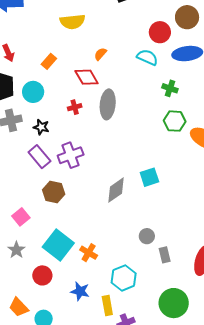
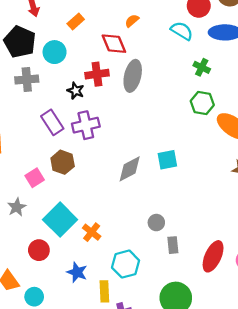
red cross: (75, 107) -> (97, 74), size x1.5
black star: (41, 127) -> (76, 91), moved
pink square: (21, 217) -> (35, 178), moved
gray star: (16, 250) -> (17, 207), moved

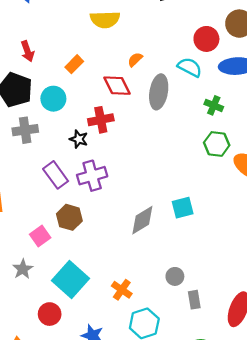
gray ellipse: (133, 76) -> (159, 92), moved
orange cross: (92, 232) -> (122, 290), moved

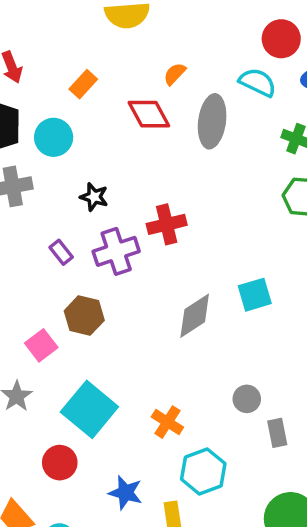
red cross: (101, 120) -> (167, 224), moved
purple rectangle: (56, 175) -> (61, 252), size x0.6

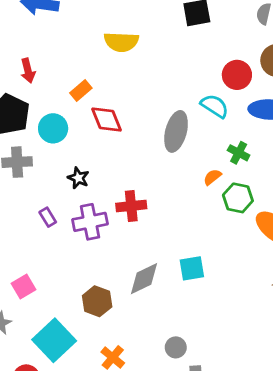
orange semicircle: (175, 74) -> (212, 177), moved
red diamond: (149, 114) -> (106, 120), moved
brown hexagon: (84, 316) -> (97, 301), moved

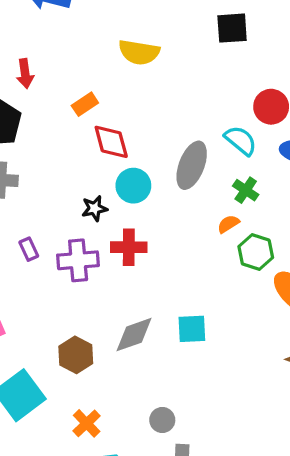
cyan circle: (53, 128) -> (133, 186), moved
green cross: (239, 153) -> (246, 190), moved
black star: (78, 178) -> (94, 208), moved, turned 30

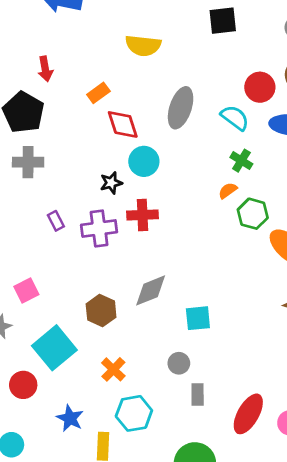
gray ellipse: (192, 165) -> (181, 108), moved
cyan square: (192, 329) -> (198, 318), moved

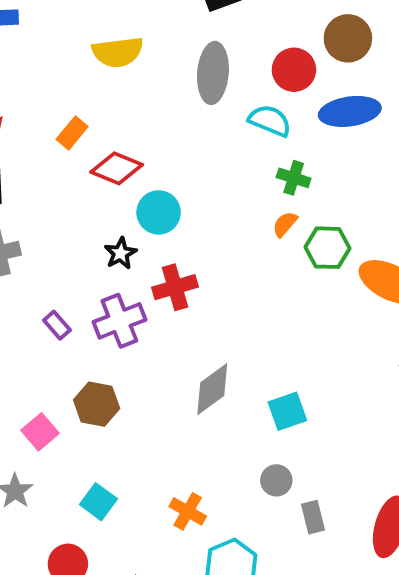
gray ellipse: (181, 108) -> (213, 73), moved
red diamond: (123, 124) -> (117, 168), turned -36
brown hexagon: (101, 311) -> (97, 404), moved
cyan square: (54, 348) -> (98, 502), size x0.6

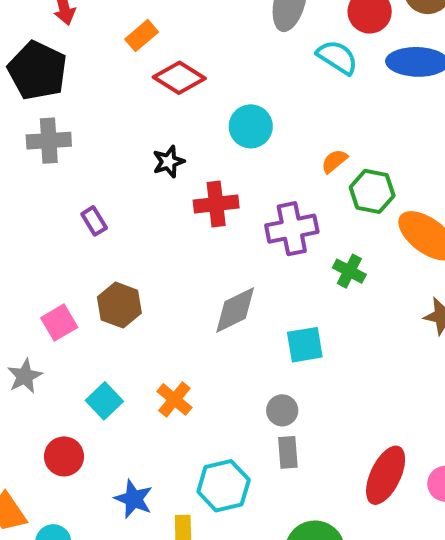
green cross: (294, 178) -> (349, 271), moved
cyan circle: (159, 212) -> (251, 126), moved
purple cross: (119, 321) -> (292, 229), moved
orange cross: (188, 511) -> (174, 399), moved
gray rectangle: (313, 517) -> (288, 452), moved

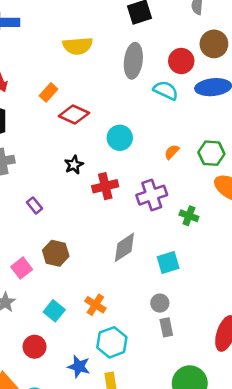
green hexagon: (372, 191) -> (211, 153), moved
cyan hexagon: (224, 486) -> (112, 342), moved

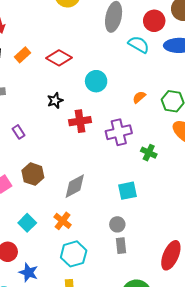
orange rectangle: (49, 92) -> (22, 55), moved
gray diamond: (124, 247) -> (75, 186), moved
blue star: (79, 367) -> (29, 272), moved

